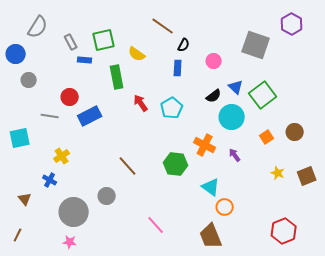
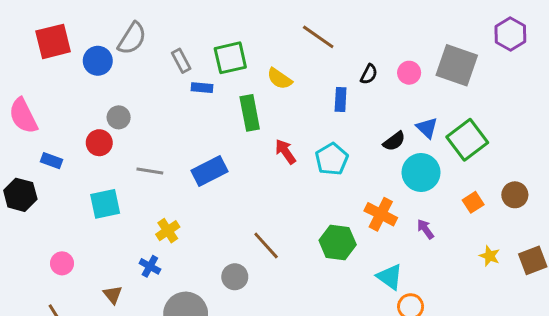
black semicircle: (184, 45) -> (369, 74), moved
blue circle: (16, 54) -> (98, 61), moved
pink circle: (214, 61) -> (409, 73), moved
red circle: (70, 97) -> (99, 143), moved
gray circle: (107, 196) -> (235, 277), moved

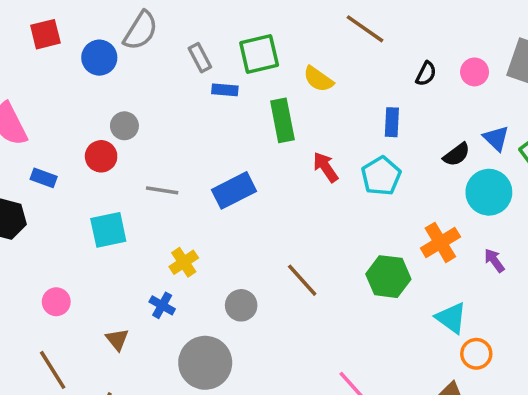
red square: (53, 41) -> (45, 34), size x0.7
blue rectangle: (341, 99) -> (392, 122), moved
orange cross: (381, 214) -> (440, 242), turned 32
gray circle: (235, 277) -> (241, 305), moved

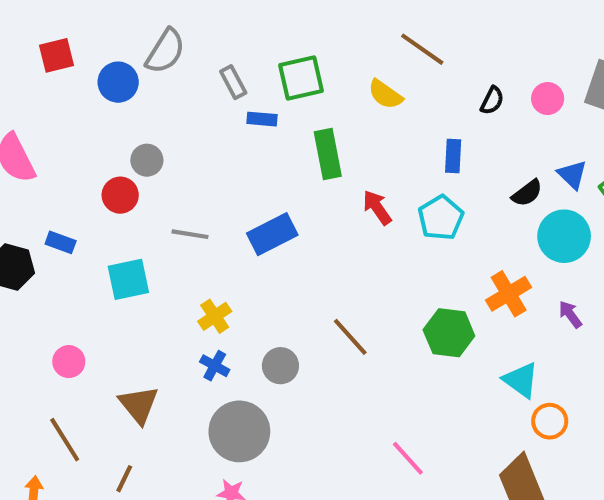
yellow semicircle: (318, 79) -> (385, 94), moved
blue rectangle: (44, 178) -> (61, 242), moved
blue cross: (162, 305) -> (215, 366), moved
brown triangle: (117, 339) -> (139, 405), size x1.5

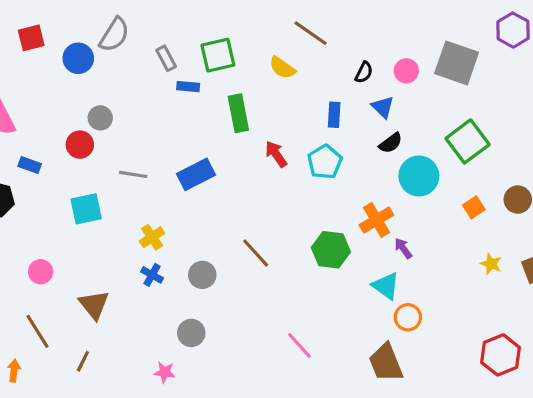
blue triangle: (572, 175) -> (383, 107), moved
blue rectangle: (61, 242) -> (30, 165), moved
purple arrow: (570, 314) -> (403, 248), moved
gray circle: (239, 431) -> (191, 333), moved, size x0.6

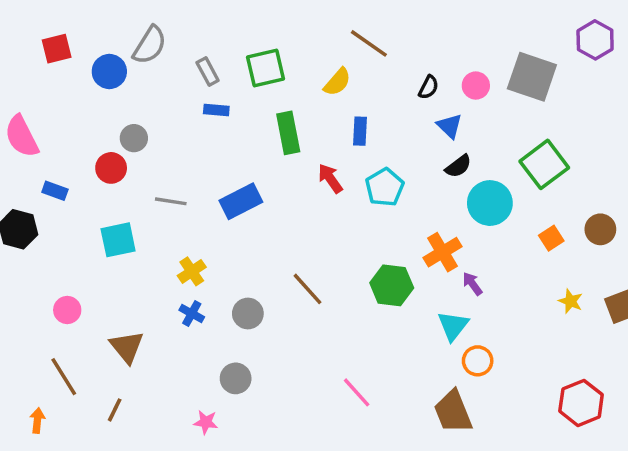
yellow semicircle: (282, 68) -> (337, 82), turned -84
blue rectangle: (188, 87) -> (216, 110), moved
blue rectangle: (334, 115) -> (360, 131), moved
cyan triangle: (386, 286) -> (453, 326), turned 32

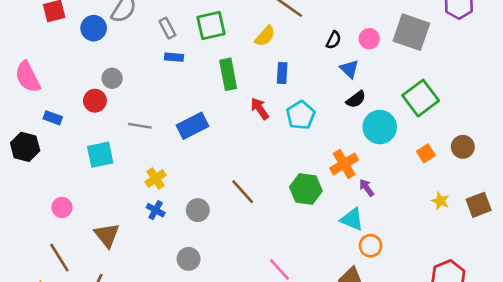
cyan triangle: (453, 326) -> (352, 219), turned -45

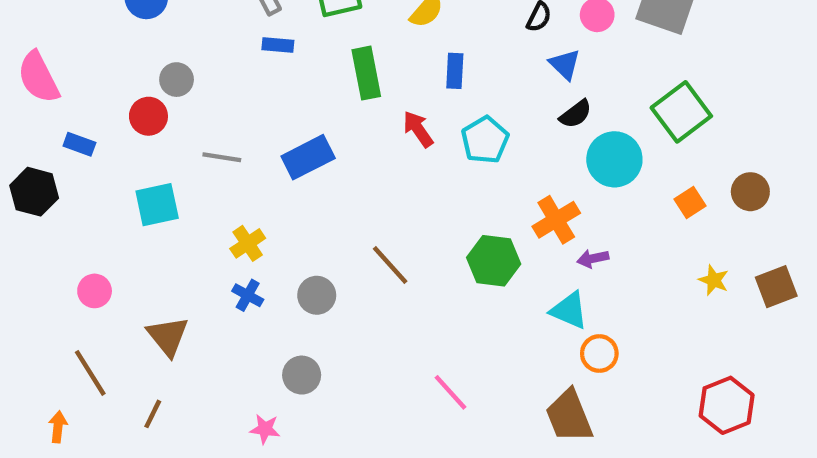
purple arrow: (367, 188) -> (593, 259), turned -66

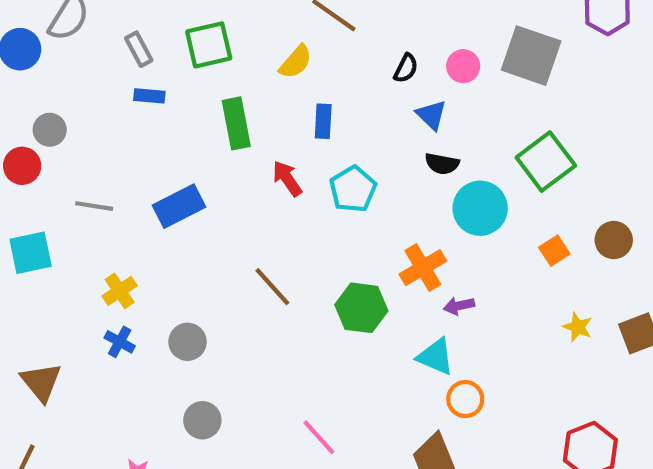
black semicircle: (576, 114) -> (442, 164), turned 48
brown line: (390, 265) -> (272, 287), moved
gray circle: (302, 375) -> (202, 420), moved

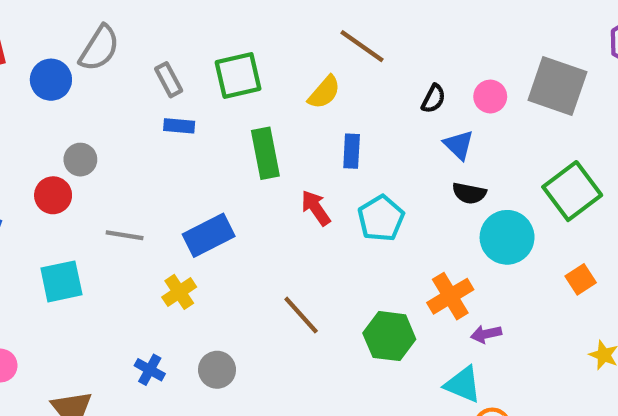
yellow cross: (120, 291) -> (179, 292), moved

